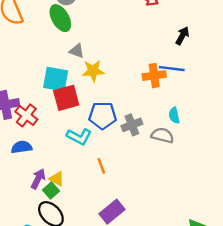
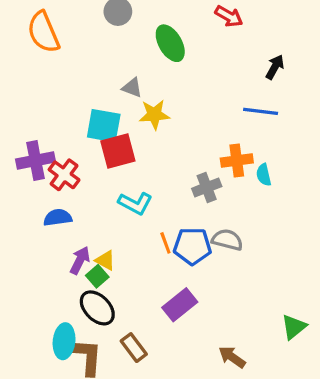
green ellipse: (60, 18) -> (170, 43), moved
orange cross: (154, 76) -> (237, 161), moved
blue pentagon: (103, 115) -> (192, 246), moved
gray semicircle: (162, 135) -> (227, 240), moved

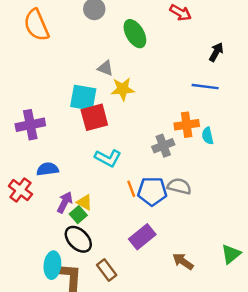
red cross: (64, 175) -> (20, 190), moved
brown arrow: (232, 357) -> (183, 261), moved

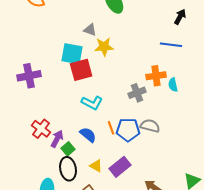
blue semicircle: (47, 169) -> (88, 135), moved, turned 48
red cross: (20, 190) -> (41, 129), moved
yellow triangle: (84, 202) -> (96, 166), moved
black ellipse: (78, 239) -> (68, 169), turned 35

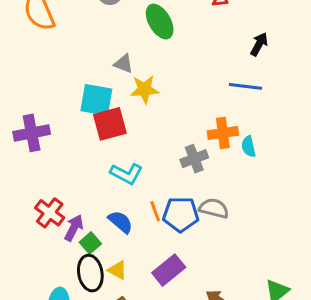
yellow triangle: (96, 166) -> (117, 270), moved

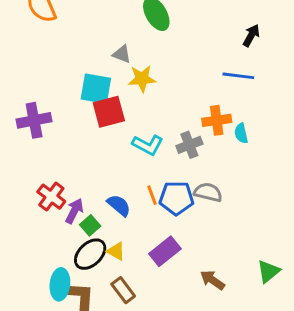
cyan L-shape: (126, 174) -> (148, 145), moved
black ellipse: (90, 273) -> (90, 254), turned 56

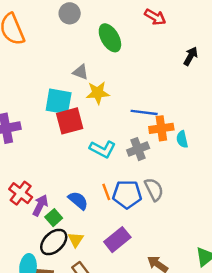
blue line: (238, 76) -> (144, 112), moved
gray semicircle: (208, 192) -> (154, 189), turned 50
yellow triangle: (116, 251) -> (76, 240), turned 35

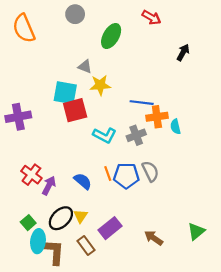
green ellipse: (110, 38) -> (111, 36), turned 60
green square: (54, 218) -> (28, 223), moved
purple rectangle: (117, 240) -> (110, 228), moved

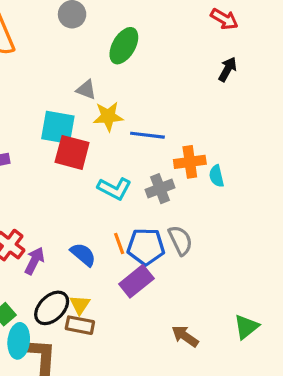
red arrow: (151, 17) -> (224, 19), moved
blue line: (142, 103) -> (147, 135), moved
red square: (75, 110) -> (72, 152), turned 30
purple rectangle: (110, 228) -> (136, 281), moved
brown rectangle: (86, 246) -> (80, 325), moved, turned -42

